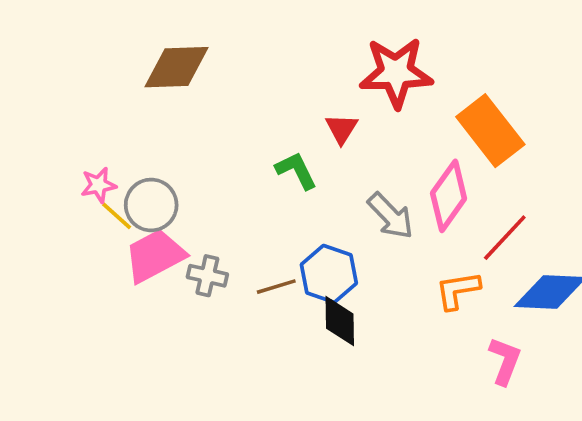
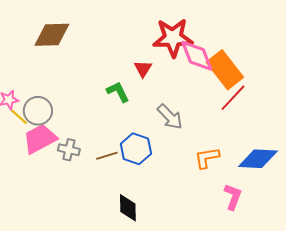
pink diamond: (449, 196) -> (197, 56), moved, turned -57
red line: (505, 238) -> (233, 98), moved
black diamond: (340, 321) -> (128, 208), moved

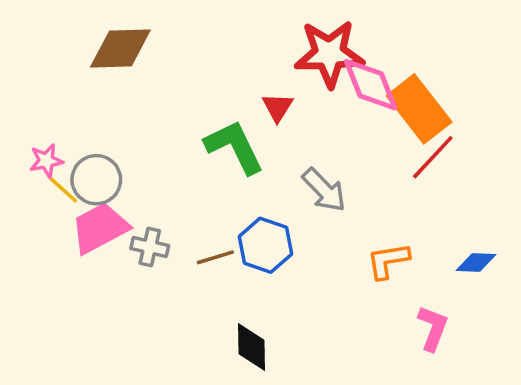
green L-shape: (118, 92) -> (234, 147), size x1.5
blue diamond: (258, 159) -> (476, 263), size x0.6

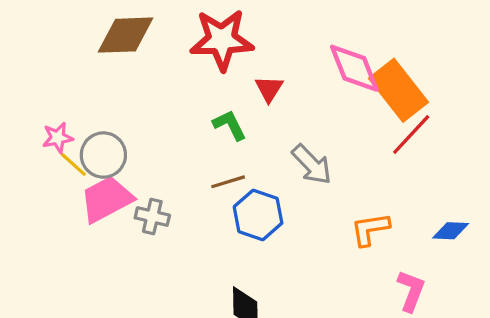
red star: (329, 54) -> (222, 40), moved
green L-shape: (234, 147) -> (230, 125), size x0.6
brown line: (215, 257) -> (228, 182), moved

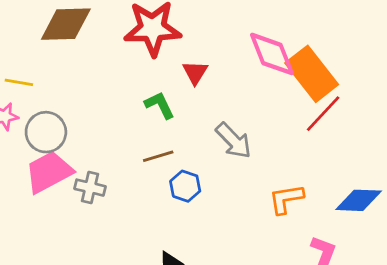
yellow line: (73, 164) -> (19, 82), moved, turned -32
blue hexagon: (258, 215) -> (185, 186), size x0.7
blue diamond: (451, 231) -> (359, 200), size x1.4

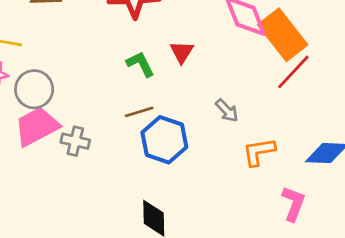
red triangle: (195, 72) -> (182, 52), moved
gray arrow: (234, 141) -> (227, 111), moved, size x0.7
blue hexagon: (185, 186) -> (164, 140), size x1.6

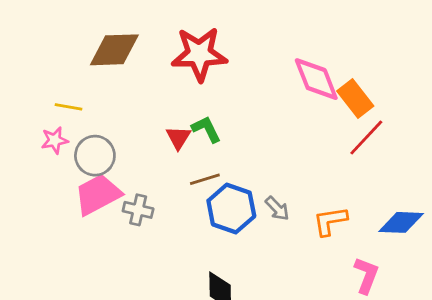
orange rectangle: (283, 35) -> (355, 99), size x0.7
red triangle: (182, 52) -> (178, 138), moved
gray arrow: (227, 111) -> (277, 208), moved

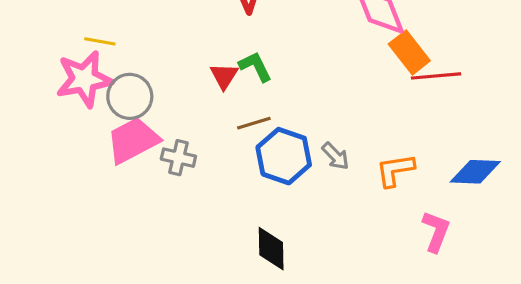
orange rectangle: (355, 99) -> (409, 52), moved
red line: (366, 138) -> (436, 76), turned 42
pink star: (55, 140) -> (84, 79), size x1.8

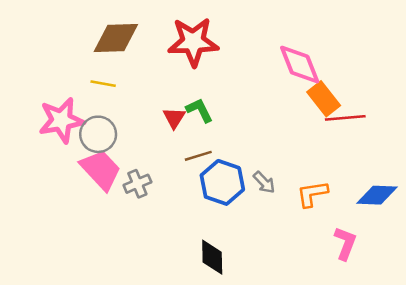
yellow line: (100, 41) -> (103, 84), moved
pink trapezoid: (133, 140) -> (101, 170), turned 75
gray cross: (178, 158) -> (137, 184), turned -36

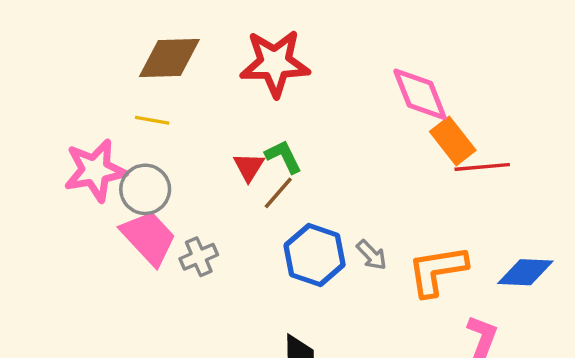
brown line: (198, 156) -> (278, 193), moved, turned -32
orange L-shape: (312, 194) -> (437, 271), size x1.4

